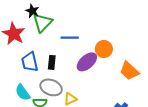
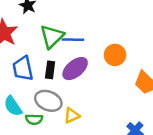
green triangle: (43, 23) -> (52, 36), moved
purple ellipse: (87, 62) -> (75, 69), moved

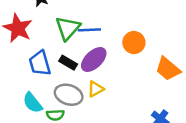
black rectangle: (50, 70) -> (68, 63), turned -63
yellow triangle: (72, 116) -> (96, 89), moved

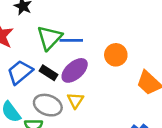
blue trapezoid: (40, 63) -> (20, 72), turned 64
yellow triangle: (96, 89) -> (75, 100), turned -30

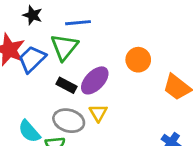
blue line: (71, 40) -> (78, 23), moved
blue trapezoid: (20, 72) -> (32, 59), moved

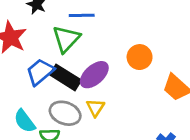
blue trapezoid: (32, 59) -> (40, 72), moved
black rectangle: (67, 85) -> (66, 77), size x1.5

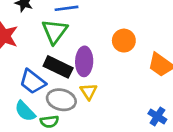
blue trapezoid: (40, 72) -> (33, 82), moved, turned -96
purple ellipse: (94, 75) -> (84, 61), turned -40

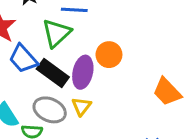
orange circle: (124, 41) -> (109, 55), moved
blue trapezoid: (33, 82) -> (23, 59), moved

